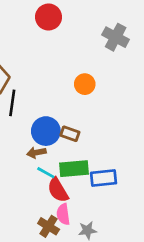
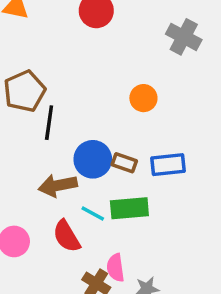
brown arrow: (36, 153) -> (58, 186), moved, size x1.5
blue rectangle: (104, 178) -> (168, 165), moved
red semicircle: (58, 190) -> (67, 236), moved

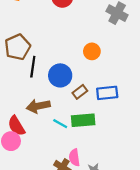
blue circle: (93, 159) -> (60, 75), moved
brown rectangle: (124, 163) -> (80, 92), turned -56
red semicircle: (67, 236) -> (16, 126), moved

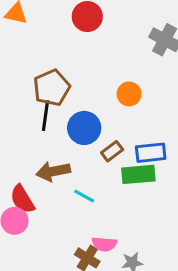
brown pentagon: (18, 47) -> (52, 88), moved
green rectangle: (83, 120) -> (138, 174), moved
pink semicircle: (74, 158) -> (104, 244), turned -77

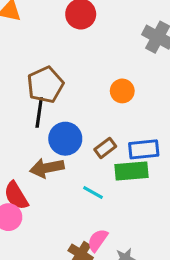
blue circle: (84, 128) -> (65, 139), moved
cyan line: (84, 196) -> (93, 193), moved
pink semicircle: (104, 244) -> (98, 240), turned 120

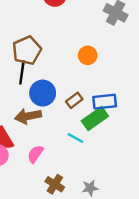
green rectangle: (131, 171) -> (95, 119), turned -30
cyan line: (93, 193) -> (75, 138), moved
pink semicircle: (98, 240) -> (35, 154), moved

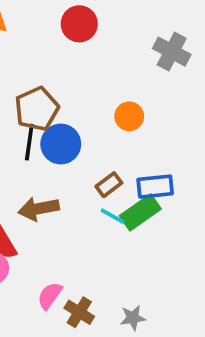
blue circle: (43, 93) -> (61, 144), moved
cyan line: (75, 138) -> (113, 216), moved
pink semicircle: (35, 154) -> (50, 296), moved

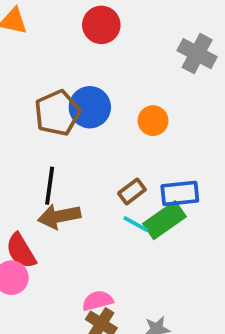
black line: (29, 142) -> (50, 186), moved
blue circle: (61, 144) -> (90, 107), moved
pink semicircle: (50, 296) -> (97, 301), moved, turned 40

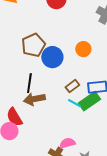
blue circle: (90, 107) -> (52, 57), moved
pink semicircle: (97, 301) -> (67, 143), moved

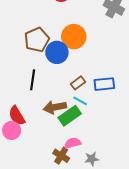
orange circle: (83, 49) -> (74, 37), moved, size x1.5
brown arrow: (34, 99) -> (55, 107), moved
green rectangle: (89, 101) -> (70, 116), moved

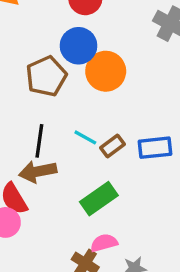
blue circle: (57, 52) -> (79, 46), moved
cyan line: (80, 101) -> (85, 137), moved
brown arrow: (55, 107) -> (38, 171), moved

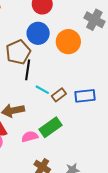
orange circle: (106, 71) -> (68, 42), moved
black line: (39, 141) -> (28, 70), moved
pink semicircle: (104, 243) -> (30, 137), moved

